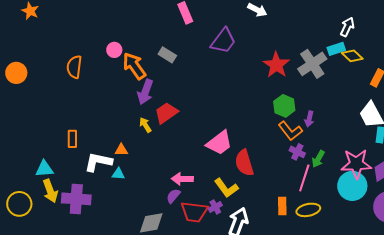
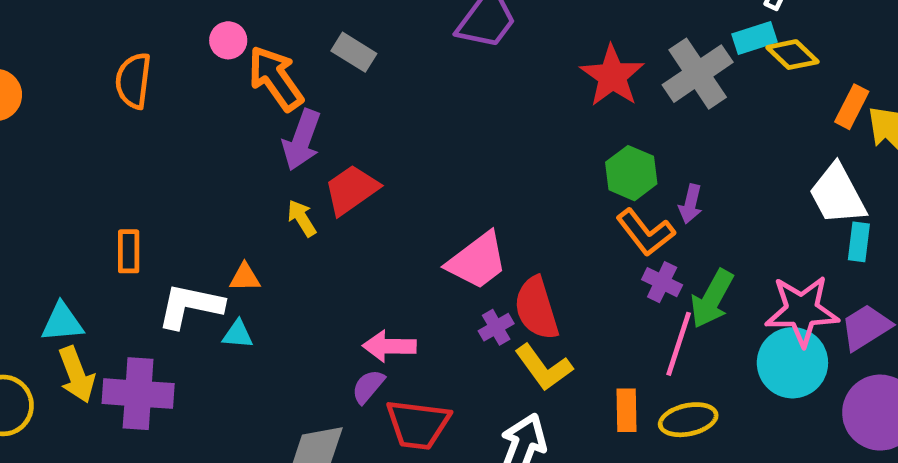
green arrow: (318, 159) -> (712, 299), size x1.4
yellow L-shape: (226, 188) -> (544, 368), moved
purple cross: (215, 207) -> (496, 327), moved

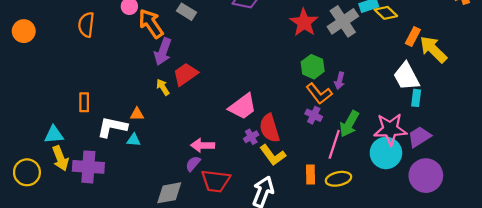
purple cross: (662, 282) -> (314, 115), moved

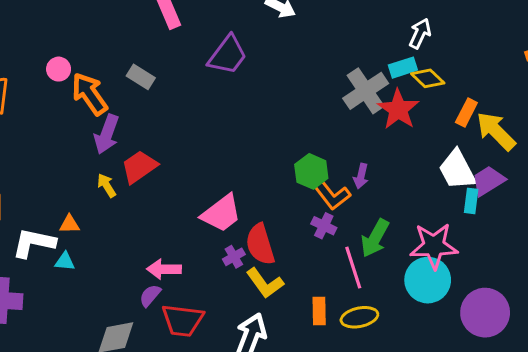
red star: (304, 22) -> (398, 109), moved
green hexagon: (313, 67) -> (311, 171), moved
purple trapezoid: (419, 137) -> (488, 181), moved
pink line: (334, 144) -> (353, 268), turned -36

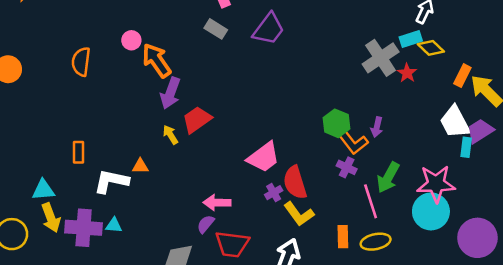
gray rectangle: (141, 77) -> (216, 29), moved
red star: (398, 109) -> (407, 73), size x0.6
cyan triangle: (65, 261) -> (114, 225), moved

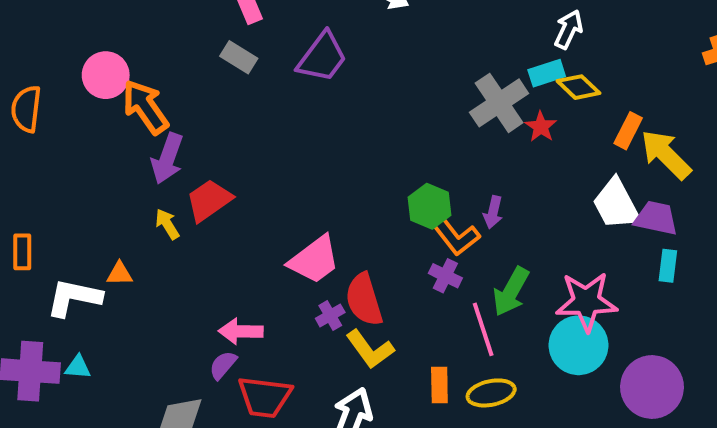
pink circle: (131, 40) -> (106, 75), size x1.5
purple trapezoid: (480, 131) -> (656, 218), turned 44
cyan rectangle: (466, 147) -> (668, 266), moved

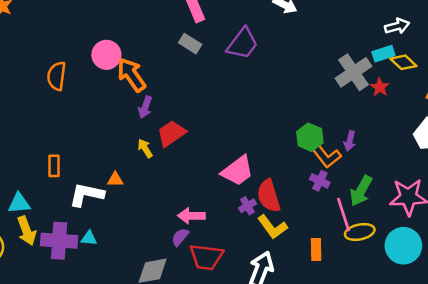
white arrow: (569, 29) -> (397, 26), turned 50
purple arrow: (167, 159) -> (145, 107), size x0.7
cyan circle: (578, 345) -> (403, 246), moved
yellow ellipse: (491, 393) -> (360, 232), moved

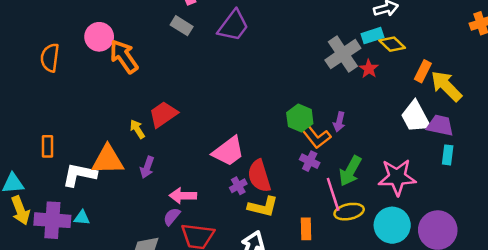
purple arrow: (145, 107) -> (147, 167), moved
orange triangle: (115, 180) -> (108, 160), size x2.0
yellow L-shape: (272, 227) -> (263, 207), turned -40

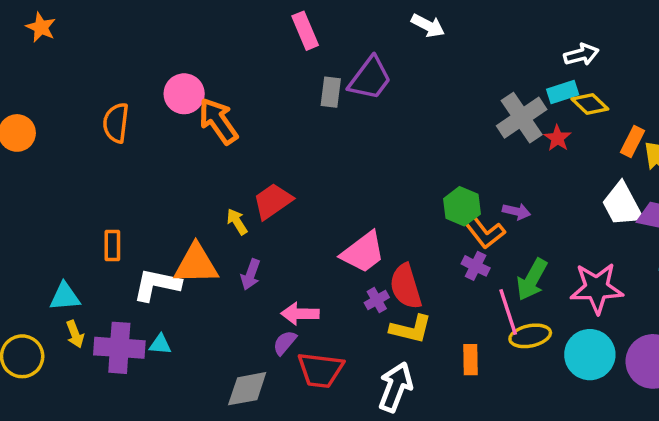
gray rectangle: (182, 26) -> (331, 92), moved, turned 65
purple arrow: (339, 122) -> (517, 211), turned -90
yellow arrow: (20, 210) -> (75, 334), size x0.7

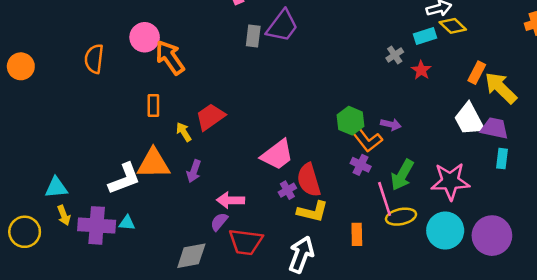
yellow diamond: (590, 104) -> (453, 26), moved
gray cross: (522, 118) -> (395, 55), size x0.5
orange rectangle: (112, 245) -> (153, 105), moved
white L-shape: (157, 285) -> (124, 179), turned 147

